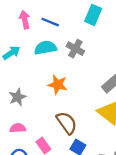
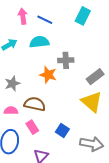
gray cross: (75, 49) -> (66, 60), moved, turned -35
brown semicircle: (67, 123) -> (35, 104), moved, turned -45

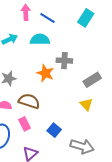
yellow triangle: (92, 102) -> (86, 104), size x0.6

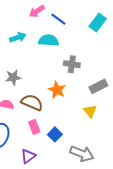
pink arrow: (26, 12) -> (37, 11), turned -126
orange star: (45, 73) -> (57, 90), moved
pink rectangle: (24, 124) -> (34, 127), moved

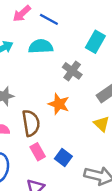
cyan rectangle: (98, 23) -> (95, 42), moved
gray cross: (72, 64) -> (72, 71), turned 35
brown semicircle: (32, 102) -> (31, 123), turned 65

